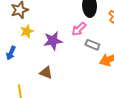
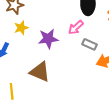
brown triangle: (46, 73) -> (40, 72), size x1.5

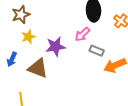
brown triangle: (40, 72) -> (38, 68), moved

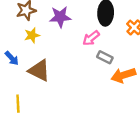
purple star: (55, 46) -> (60, 17), moved
blue arrow: (12, 59) -> (12, 58), turned -72

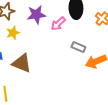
pink arrow: (91, 38) -> (58, 24), moved

